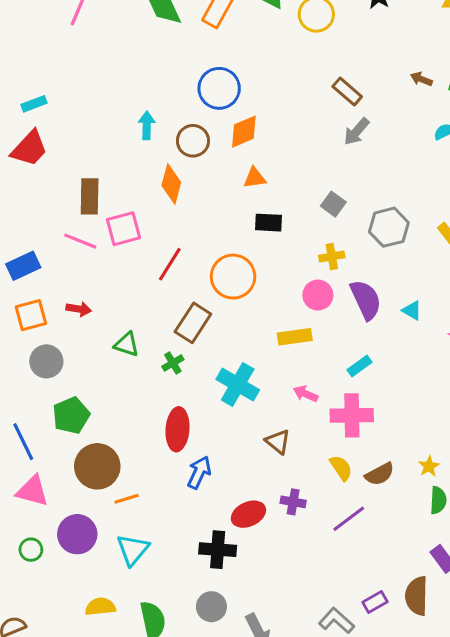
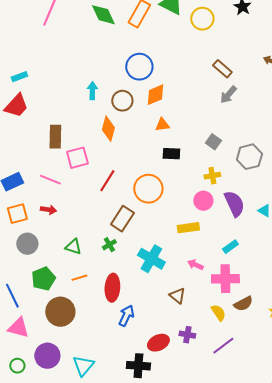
pink line: (80, 241) -> (50, 180), moved
green triangle: (127, 344) -> (73, 247), moved
brown semicircle: (380, 474) -> (243, 304), moved
orange line: (127, 499) -> (79, 278), moved

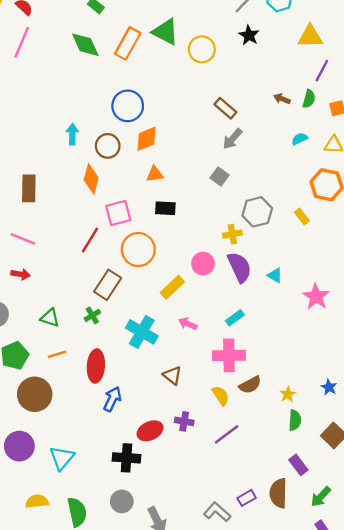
gray square: (213, 142) -> (219, 177), moved
pink square: (77, 158) -> (118, 213), moved
yellow cross: (212, 176) -> (232, 234), moved
yellow rectangle: (188, 228) -> (172, 287), moved, turned -35
pink arrow: (195, 265) -> (188, 324), moved

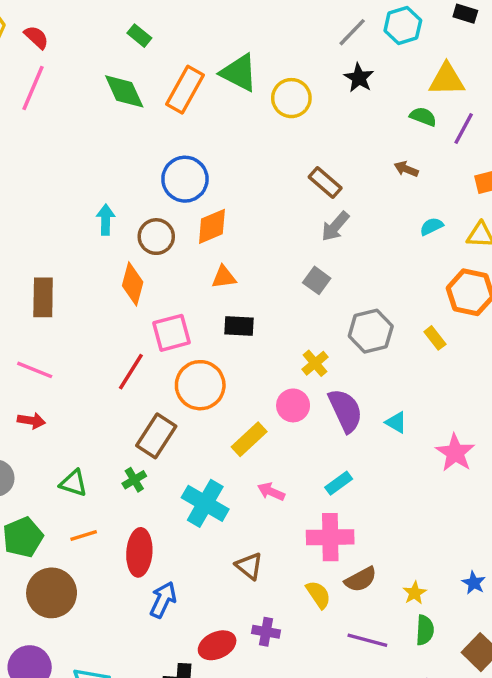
green semicircle: (309, 99) -> (423, 117), moved, turned -84
yellow cross: (232, 234) -> (315, 363), moved, turned -30
purple line: (227, 434) -> (367, 640), moved, turned 52

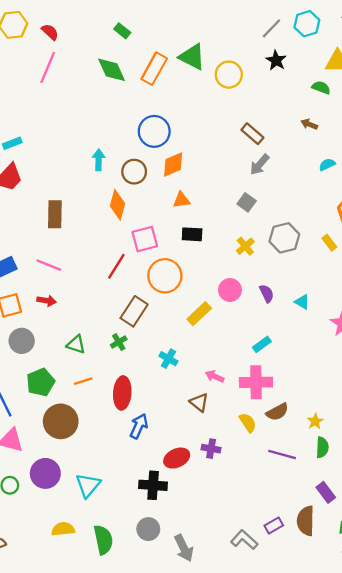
yellow cross: (315, 363) -> (245, 246), moved
purple semicircle: (345, 411) -> (267, 294), size x0.6
pink arrow: (271, 492) -> (215, 376), moved
cyan cross: (205, 503) -> (168, 359), size x0.6

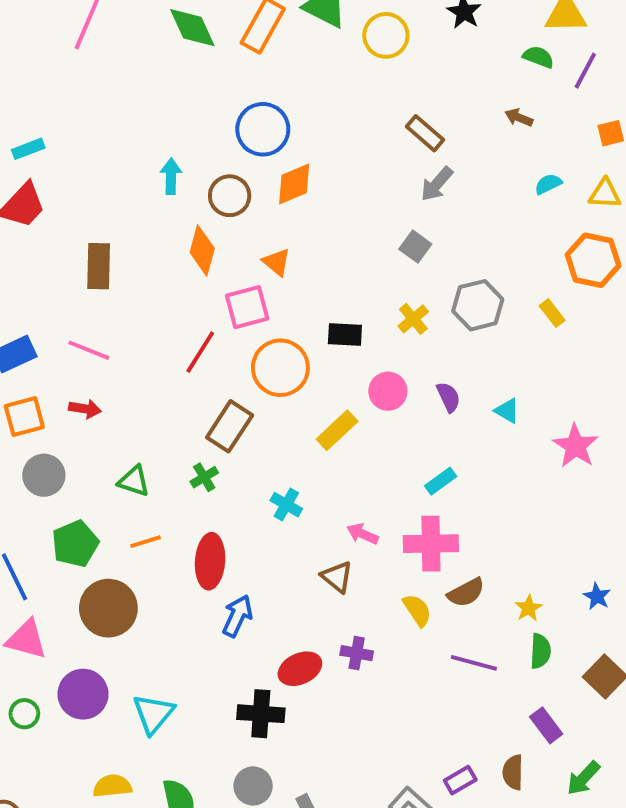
orange triangle: (181, 200) -> (276, 262), moved, turned 48
black rectangle: (192, 234) -> (345, 334), moved
brown semicircle: (306, 521) -> (513, 772), size x0.7

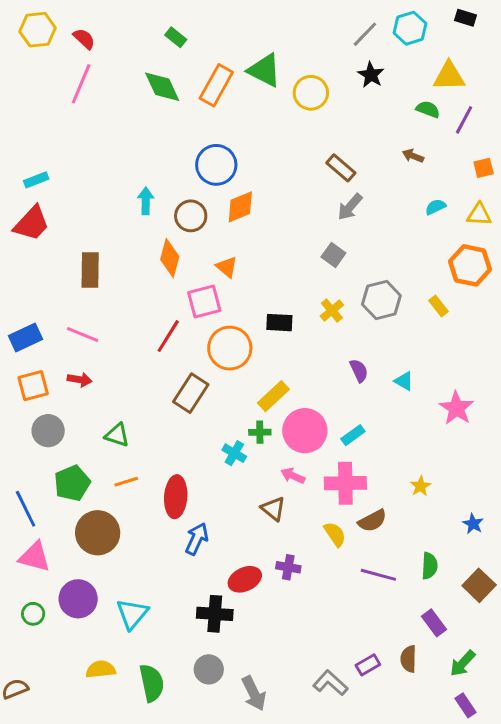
pink circle: (388, 391) -> (305, 431), moved, size x1.5
green cross: (204, 477) -> (260, 432), moved, turned 30
yellow star: (529, 608) -> (420, 486), moved

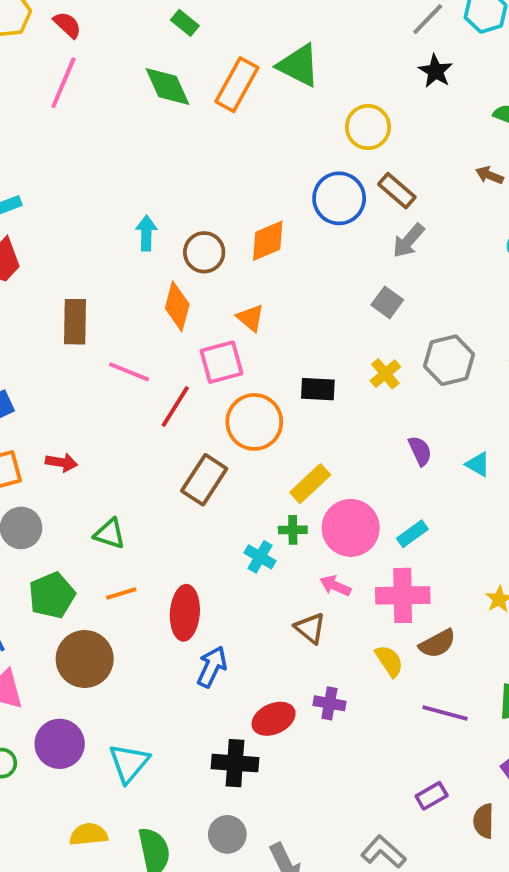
yellow circle: (311, 93) -> (368, 127), moved
blue circle: (216, 165) -> (339, 198), moved
pink line: (83, 335) -> (129, 372), moved
purple rectangle: (368, 665) -> (432, 796), moved

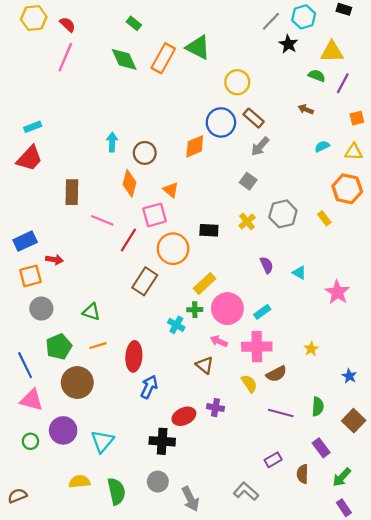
black star: (435, 71) -> (288, 44), moved
orange diamond: (268, 241) -> (195, 146), moved
red arrow: (62, 462) -> (54, 260), moved

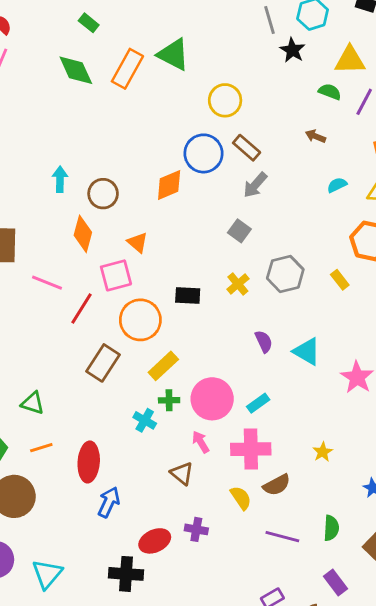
gray line: (271, 21) -> (270, 20), turned -60
cyan triangle: (299, 273) -> (307, 351), size x1.5
yellow rectangle: (205, 284) -> (163, 366), moved
pink arrow: (219, 341) -> (201, 442), turned 35

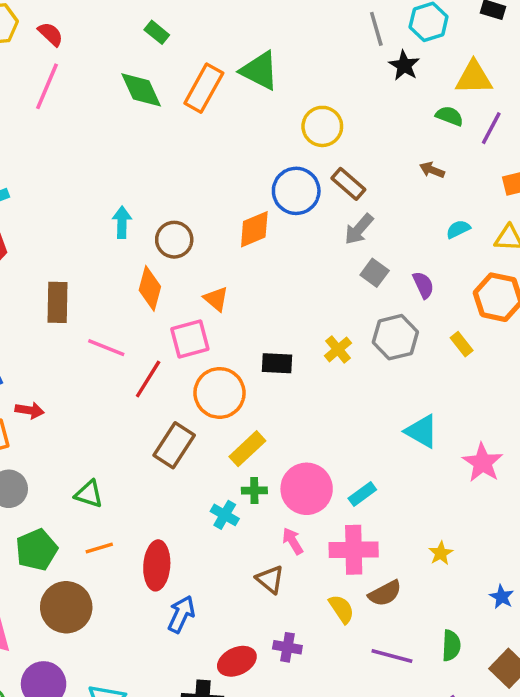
gray square: (239, 231) -> (375, 273), moved
purple semicircle: (264, 341) -> (423, 285), moved

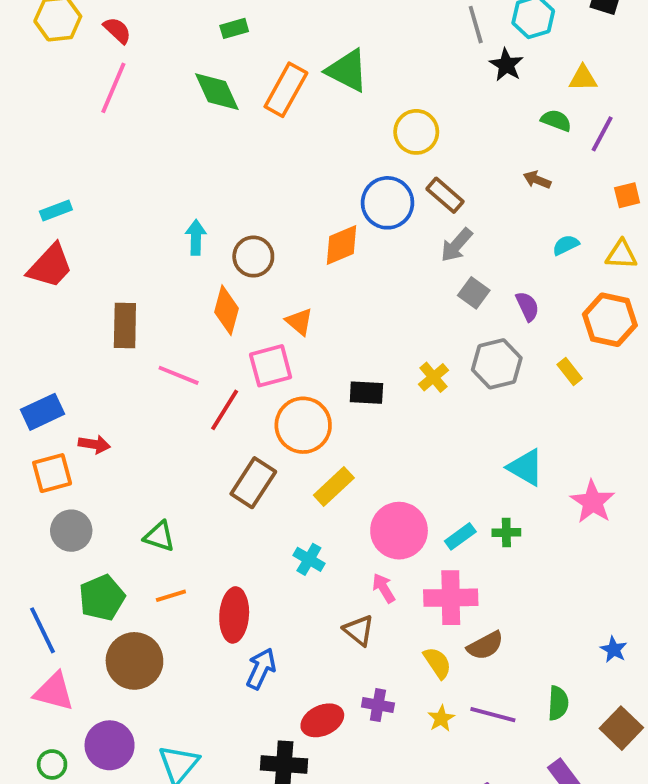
green rectangle: (157, 32) -> (234, 28), turned -55
yellow triangle: (474, 78) -> (583, 78), size x0.7
green cross: (254, 491) -> (506, 533), moved
yellow star: (441, 553) -> (441, 718), moved

